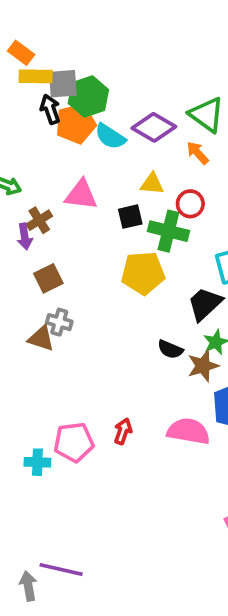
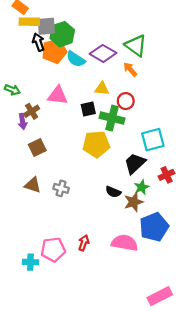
gray cross: (59, 322) -> (61, 188), moved

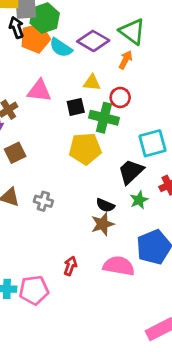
orange arrow: (130, 69) -> (126, 60), turned 70
brown star: (134, 202) -> (103, 224), moved
pink pentagon: (53, 250) -> (34, 290), moved

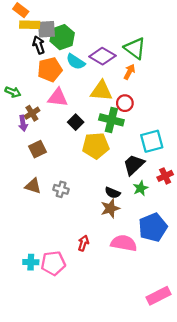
orange pentagon: (35, 38) -> (50, 70), moved
yellow triangle: (92, 83) -> (101, 91), size x1.5
black square: (76, 107) -> (76, 122), moved, turned -32

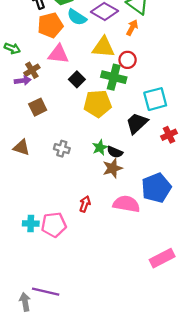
purple arrow: (23, 123) -> (23, 81), turned -88
brown triangle: (33, 186) -> (22, 147), moved
green star: (141, 188) -> (100, 147), moved

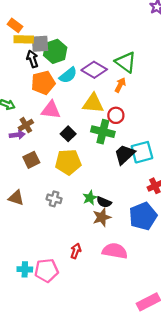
cyan semicircle: (77, 17) -> (68, 75), turned -72
yellow pentagon: (98, 104) -> (68, 162), moved
black trapezoid: (137, 123) -> (125, 154), moved
blue pentagon: (156, 188) -> (143, 216), moved

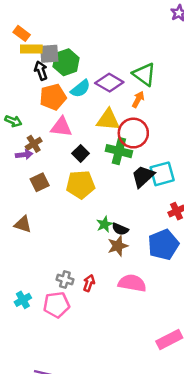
red circle: (116, 115) -> (133, 133), size x1.6
gray cross: (54, 199) -> (65, 279), moved
cyan cross: (25, 269) -> (23, 300), moved, turned -32

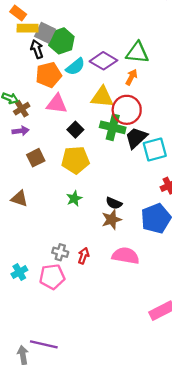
gray square: (49, 54) -> (45, 33), turned 30
green triangle: (144, 74) -> (137, 53), turned -30
brown cross: (34, 144) -> (22, 109), moved
black trapezoid: (143, 176) -> (136, 138), moved
green star: (105, 224) -> (74, 199), moved

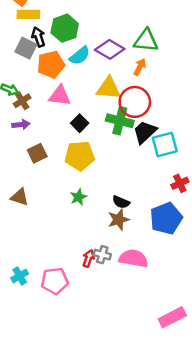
gray square: (45, 33) -> (26, 48), moved
gray cross: (60, 252) -> (102, 255), moved

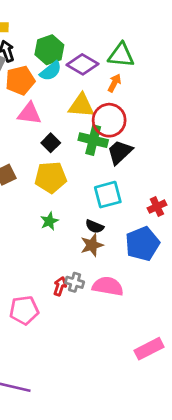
green hexagon: (65, 28) -> (49, 50), moved
cyan square: (165, 145) -> (108, 195), moved

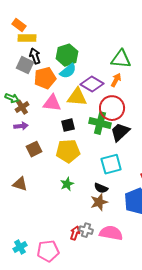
purple diamond: (83, 64) -> (92, 84), moved
yellow triangle: (81, 106) -> (77, 97), moved
black square: (51, 143) -> (68, 125), turned 32

